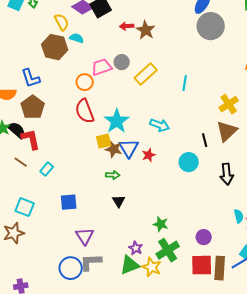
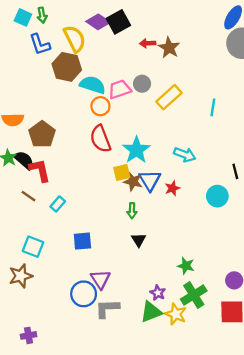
yellow semicircle: (62, 22) -> (75, 39), size x1.4
cyan semicircle: (77, 38) -> (93, 85), moved, size x1.6
blue L-shape: (31, 78) -> (40, 44), moved
green arrow: (113, 175) -> (132, 211), turned 88
blue circle: (71, 268) -> (84, 294), moved

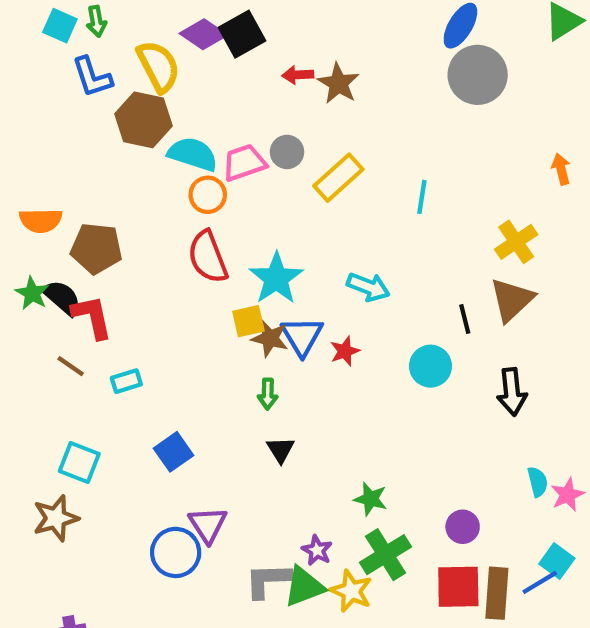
brown pentagon: (42, 134) -> (96, 248), turned -30
cyan rectangle: (58, 204) -> (126, 381), turned 32
blue square: (82, 241) -> (173, 452), turned -30
gray L-shape: (107, 308) -> (268, 580), moved

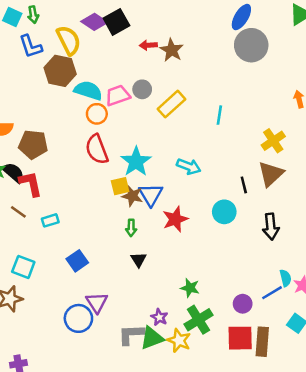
red star: (345, 351) -> (175, 219), moved, size x1.5
blue line: (540, 582) -> (272, 293), moved

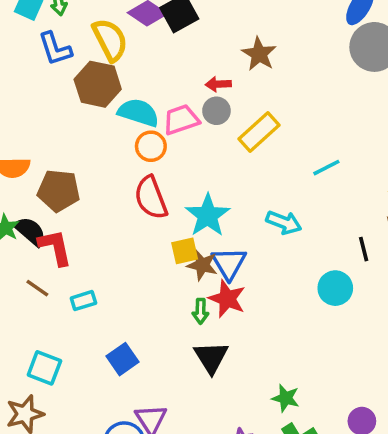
red arrow: (148, 45) -> (218, 84), moved
cyan line: (219, 115) -> (326, 168), moved, turned 54
red star: (175, 219) -> (227, 299), moved, turned -30
black triangle: (138, 260) -> (211, 357), size x1.5

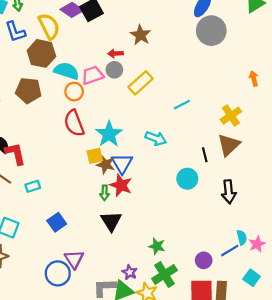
brown pentagon: (59, 191) -> (28, 90), moved

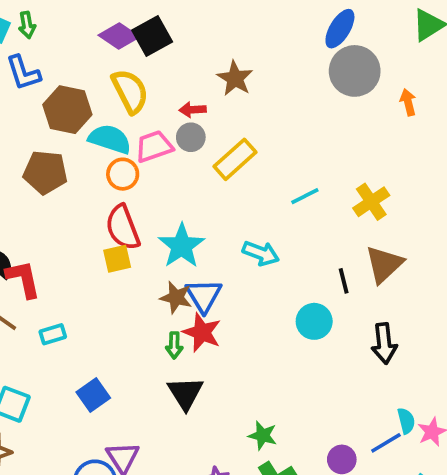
yellow semicircle: (49, 26) -> (130, 91), moved
orange arrow: (254, 79) -> (408, 102), moved
yellow cross: (231, 116) -> (371, 202), moved
yellow square: (95, 156) -> (117, 259), moved

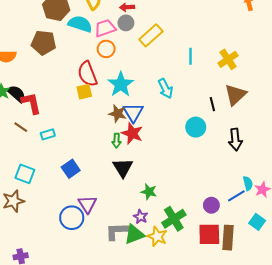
orange circle: (123, 174) -> (106, 49), moved
cyan line: (305, 196) -> (191, 56), turned -63
cyan arrow: (261, 253) -> (166, 89), turned 42
green star: (263, 436) -> (149, 192), moved

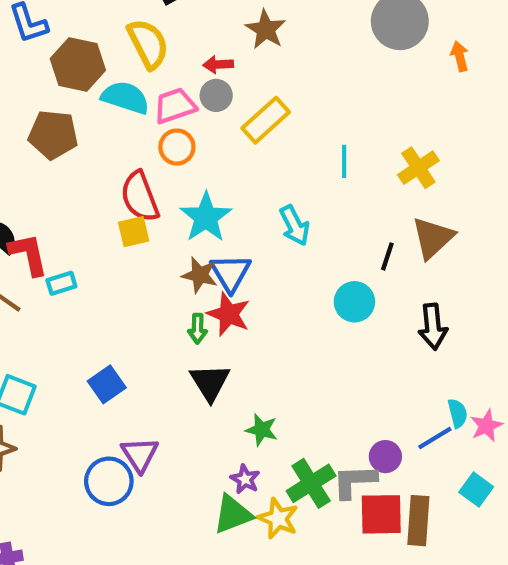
black line: (212, 104) -> (387, 256), turned 32
cyan rectangle: (48, 134) -> (61, 283), moved
gray L-shape: (117, 231) -> (354, 481), moved

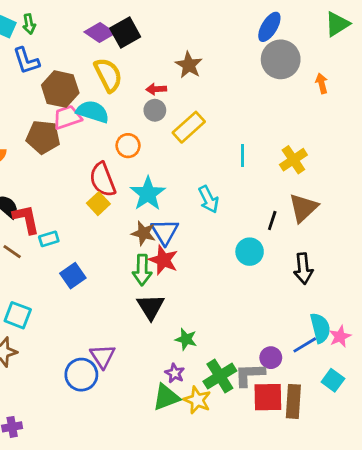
pink trapezoid: (175, 106) -> (67, 117), moved
yellow square: (134, 232) -> (98, 204), turned -30
green arrow: (198, 329) -> (142, 270), size x1.5
blue square: (107, 384) -> (73, 276), moved
cyan semicircle: (458, 413) -> (320, 328), size x1.5

